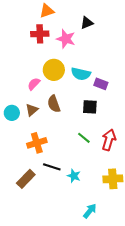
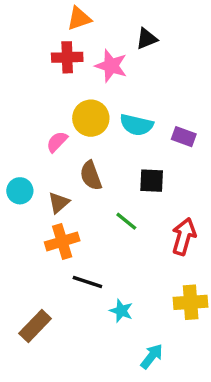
purple rectangle: (101, 84) -> (184, 137), moved
brown triangle: (32, 110) -> (59, 203), moved
green line: (84, 138) -> (126, 221), moved
cyan star: (74, 176) -> (121, 311), moved
brown rectangle: (26, 179) -> (35, 326), moved

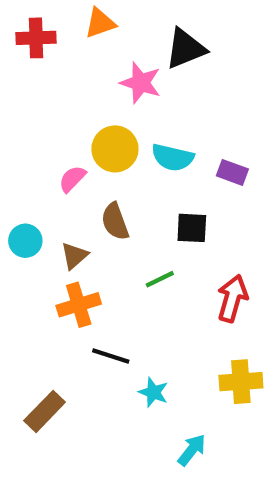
black triangle: (147, 39) -> (185, 49), size x1.5
red cross: (67, 57) -> (36, 38), moved
green line: (126, 221) -> (160, 279), turned -65

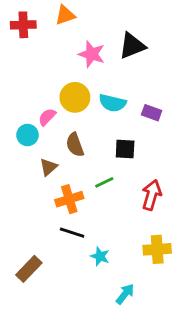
black triangle: (185, 49) -> (132, 46), moved
cyan circle: (25, 241) -> (27, 135), moved
orange cross: (79, 305) -> (69, 199), moved

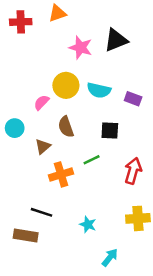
cyan circle: (27, 135) -> (15, 128), moved
black line: (72, 233) -> (41, 212), moved
brown rectangle: (29, 269) -> (26, 235), turned 55

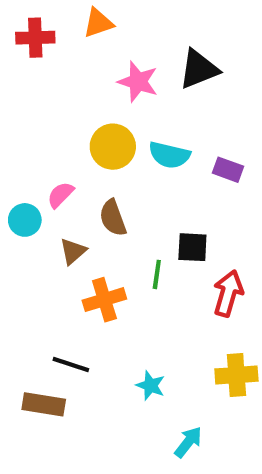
pink semicircle: (41, 102) -> (60, 195), moved
black square: (110, 131) -> (192, 247), moved
green line: (92, 160) -> (157, 274), turned -56

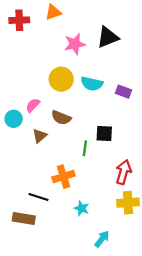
pink star: (138, 82) -> (75, 44), turned -30
brown semicircle: (113, 218) -> (61, 118), turned -48
red arrow: (228, 293) -> (123, 172), moved
orange cross: (104, 300) -> (63, 177), moved

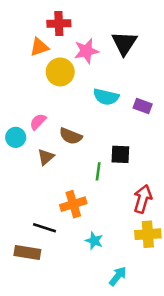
orange triangle: (53, 12) -> (39, 47), moved
red cross: (19, 20) -> (59, 23), moved
black triangle: (108, 37) -> (124, 43), turned -35
yellow circle: (61, 79) -> (60, 72), moved

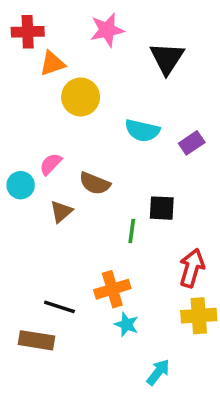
red cross: (59, 23) -> (28, 32), moved
pink star: (86, 51) -> (107, 30), moved
purple rectangle: (143, 106) -> (192, 143), turned -54
orange cross: (73, 204) -> (112, 289), moved

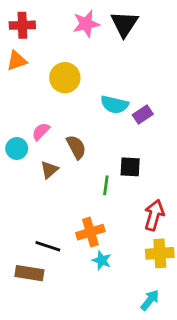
black triangle: (167, 58) -> (124, 24), moved
orange triangle: (52, 63) -> (17, 61), moved
purple rectangle: (192, 143) -> (143, 114), moved
brown semicircle: (95, 183) -> (76, 147), turned -140
cyan arrow: (158, 372) -> (150, 300), moved

